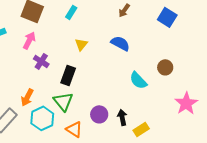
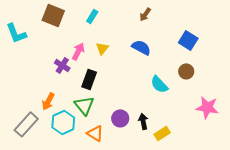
blue square: (167, 17) -> (188, 40), moved
pink arrow: (29, 40) -> (78, 51), moved
pink star: (186, 103) -> (207, 107), turned -30

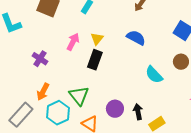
purple cross: (62, 65) -> (40, 59), moved
black rectangle: (89, 79) -> (95, 60), moved

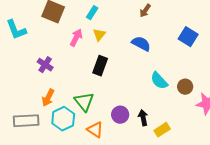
yellow triangle: (97, 39) -> (99, 35), moved
pink arrow: (73, 42) -> (76, 38), moved
brown circle: (181, 62) -> (185, 87), moved
gray rectangle: (21, 115) -> (26, 121), turned 45

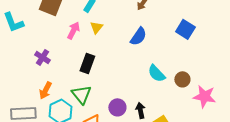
blue semicircle: (141, 44) -> (138, 36), turned 96
black rectangle: (100, 66) -> (87, 63), moved

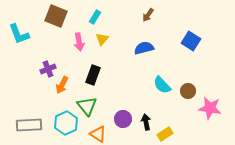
pink arrow: (73, 30) -> (79, 42), turned 144
blue semicircle: (138, 36) -> (144, 48), turned -138
purple cross: (42, 57) -> (48, 69), turned 35
orange arrow: (45, 90) -> (62, 85), moved

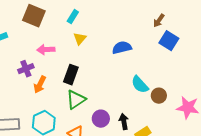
brown arrow: (148, 15) -> (159, 21), moved
pink arrow: (79, 42) -> (46, 50), moved, turned 96
brown circle: (188, 91) -> (159, 96), moved
green triangle: (87, 106) -> (76, 100), moved, turned 35

